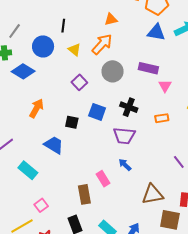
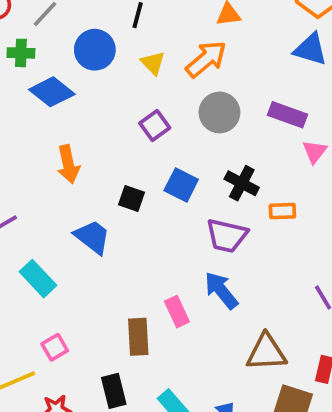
orange arrow: (36, 108) -> (68, 164), turned 132
orange rectangle: (162, 118) -> (282, 211), moved
blue arrow: (125, 165) -> (221, 290), size x1.5

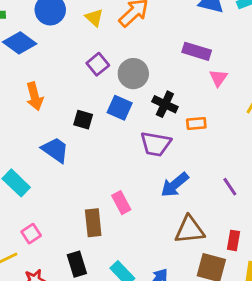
gray circle: (219, 112) -> (133, 74), moved
blue arrow: (221, 290) -> (175, 185), moved, turned -88

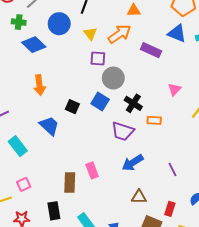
purple rectangle: (197, 51) -> (151, 50), moved
purple square: (98, 64) -> (98, 58), moved, turned 35
brown triangle: (190, 230) -> (139, 197), size x0.7

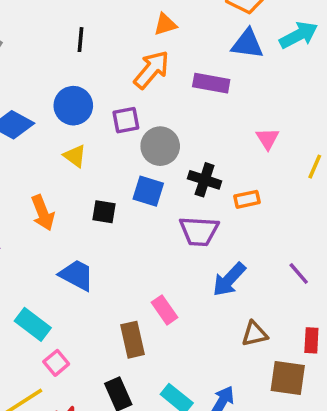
blue circle: (59, 24) -> (73, 106), moved
yellow triangle: (90, 34) -> (75, 156), moved
orange arrow: (39, 85) -> (43, 213), moved
blue trapezoid: (49, 126) -> (77, 275), moved
cyan rectangle: (18, 146) -> (33, 324), moved

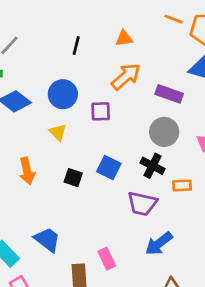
orange triangle: (165, 24) -> (124, 38), moved
gray circle: (160, 146) -> (164, 132), moved
blue trapezoid: (77, 275) -> (47, 240), moved

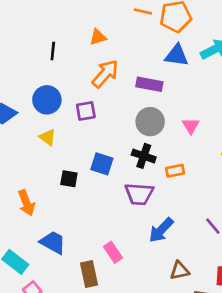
orange arrow: (27, 171) -> (26, 203), moved

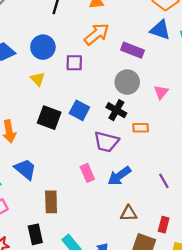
black square: (69, 179) -> (49, 118), size x1.5
pink rectangle: (113, 252) -> (87, 173), moved

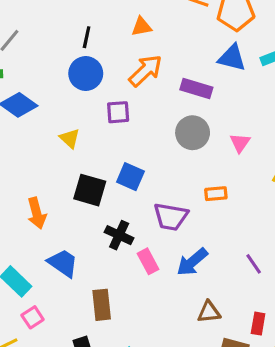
blue circle: (43, 47) -> (86, 73), moved
black cross: (116, 110) -> (119, 235), moved

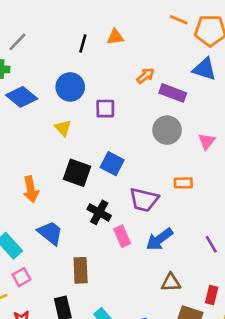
orange triangle: (141, 27) -> (115, 37), moved
orange arrow: (146, 71) -> (145, 76), moved, size x0.6
blue circle: (86, 73) -> (70, 87), moved

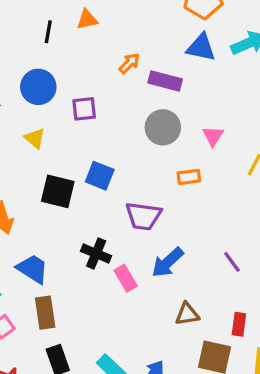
orange rectangle: (183, 183) -> (189, 177), moved
black cross: (99, 212) -> (96, 253), moved
pink rectangle: (122, 236) -> (126, 278), moved
brown rectangle: (81, 270) -> (45, 313), moved

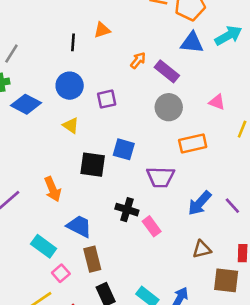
purple rectangle: (165, 81) -> (167, 71), turned 30
pink triangle: (213, 136) -> (217, 102), moved, turned -36
orange rectangle: (189, 177) -> (193, 143), size x1.5
blue arrow: (168, 262) -> (200, 203), moved

